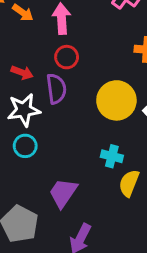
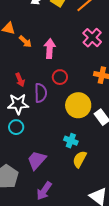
red circle: (67, 57) -> (60, 77), moved
red arrow: (22, 73) -> (20, 80), turned 40

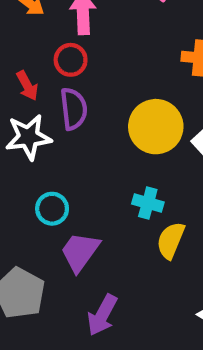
red circle: (60, 77) -> (71, 60), moved
cyan circle: (16, 127) -> (52, 209), moved

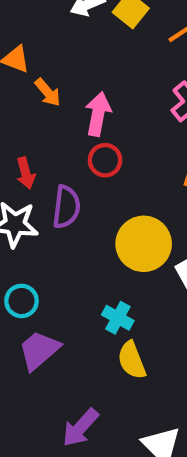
red circle: (71, 60) -> (105, 160), moved
yellow semicircle: (171, 240) -> (132, 360), turned -57
purple arrow: (102, 315) -> (80, 428), moved

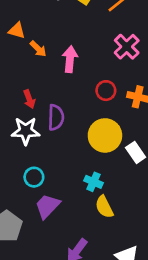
red circle: (105, 160) -> (106, 91), moved

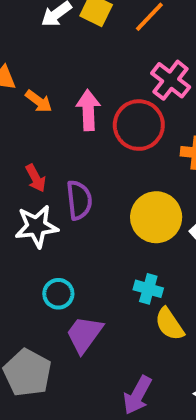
red circle: (106, 91) -> (139, 125), moved, size x1.6

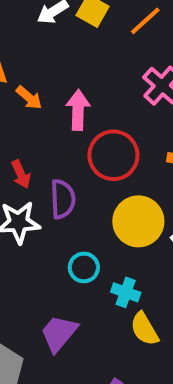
red circle: (139, 125) -> (113, 155), moved
cyan circle: (58, 294) -> (84, 267), moved

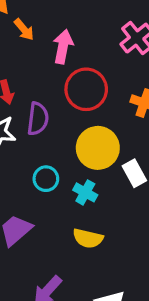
cyan cross: (126, 292) -> (85, 192), moved
yellow semicircle: (144, 329) -> (88, 238), turned -56

